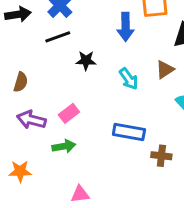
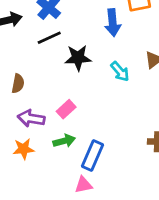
black star: (86, 61) -> (78, 58), size x1.4
blue rectangle: (129, 132) -> (92, 155), moved, turned -72
orange star: (20, 171) -> (24, 149), moved

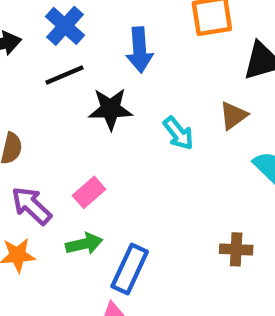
blue arrow: (113, 23) -> (140, 50), moved
purple arrow: (31, 118) -> (31, 206), turned 32

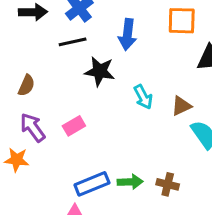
brown triangle: (233, 116) -> (181, 106), moved
green arrow: (84, 244) -> (130, 182), moved
blue rectangle: (130, 269) -> (92, 184), turned 32

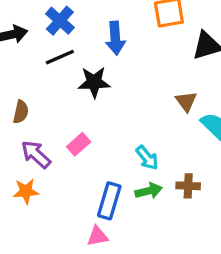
cyan arrow: (143, 97) -> (147, 158), moved
brown triangle: (181, 106) -> (186, 101), turned -30
blue rectangle: (92, 184) -> (109, 201), turned -40

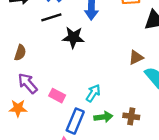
brown triangle: (186, 101) -> (136, 57), turned 35
pink rectangle: (79, 144) -> (57, 96), moved, turned 63
cyan arrow: (147, 158) -> (93, 93), moved, turned -114

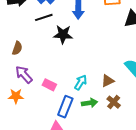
brown triangle: (136, 57) -> (108, 81), moved
brown cross: (131, 116) -> (114, 102), turned 32

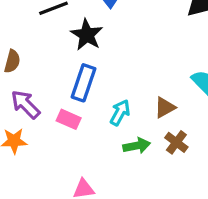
black star: (63, 34) -> (87, 35), turned 30
blue rectangle: (65, 107) -> (83, 83), moved

